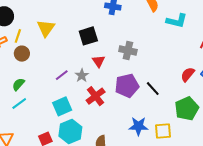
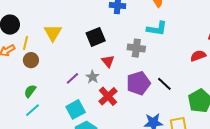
cyan L-shape: (177, 21) -> (157, 29), moved
red semicircle: (188, 74) -> (198, 56), moved, turned 35

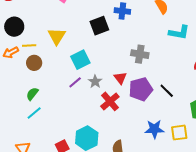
cyan L-shape: (157, 29) -> (179, 32), moved
black square: (96, 37) -> (99, 26), moved
yellow line: (25, 43) -> (29, 46), turned 72
red triangle: (108, 61) -> (120, 78), moved
cyan square: (76, 109) -> (80, 60), moved

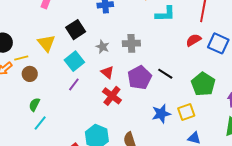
black square: (99, 26) -> (76, 30), moved
red triangle: (120, 78) -> (107, 72), moved
gray star: (95, 82) -> (102, 47), moved

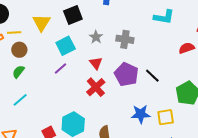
purple pentagon: (140, 78) -> (126, 74), turned -30
green semicircle: (34, 105) -> (18, 72), moved

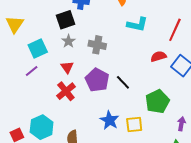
black square: (73, 15) -> (65, 20), moved
blue star: (141, 114) -> (109, 120), turned 30

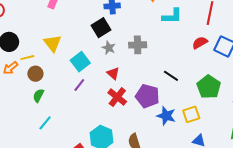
purple pentagon: (97, 80) -> (147, 96), moved

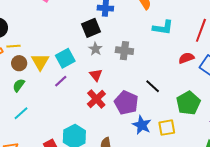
yellow triangle: (53, 43) -> (40, 62), moved

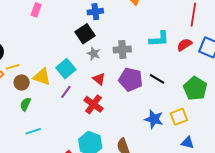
cyan L-shape: (163, 27) -> (159, 39), moved
yellow triangle: (40, 62) -> (42, 77), turned -30
red cross: (96, 99) -> (93, 104), moved
purple pentagon: (126, 103) -> (131, 80), moved
cyan line: (21, 113) -> (33, 131), turned 35

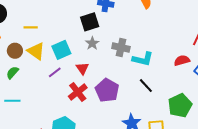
cyan L-shape: (159, 39) -> (143, 59), moved
yellow line: (13, 67) -> (31, 27), moved
red triangle: (99, 79) -> (82, 68), moved
purple pentagon: (131, 80) -> (107, 90), moved

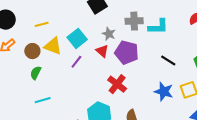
gray star: (92, 43) -> (109, 34), moved
black line: (146, 86) -> (168, 61), moved
purple pentagon: (107, 90) -> (127, 52), moved
red cross: (78, 92) -> (117, 84), moved

